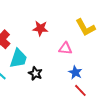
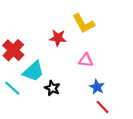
yellow L-shape: (85, 27) -> (84, 23), moved
cyan trapezoid: (18, 58) -> (33, 71), turned 30

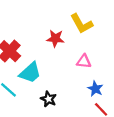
black star: (52, 88) -> (48, 99), moved

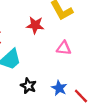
blue star: (95, 89) -> (59, 88), moved

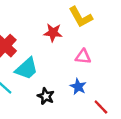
blue star: (59, 88) -> (78, 87), moved

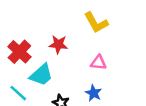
red star: (53, 33) -> (58, 44), moved

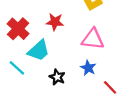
pink triangle: (98, 63) -> (93, 39), size x1.5

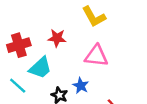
red cross: (18, 29) -> (19, 45), turned 30
blue star: (88, 68) -> (81, 86), moved

